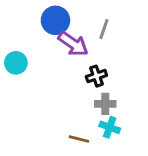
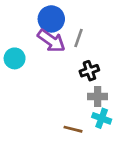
gray line: (104, 29) -> (78, 38), moved
purple arrow: (73, 44) -> (51, 41), moved

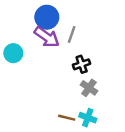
gray cross: (98, 96) -> (89, 88), turned 35
cyan cross: (102, 118) -> (88, 118), moved

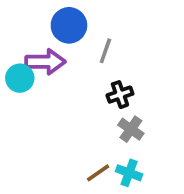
purple arrow: (47, 37) -> (45, 62), moved, turned -35
brown line: (67, 118) -> (98, 173), turned -49

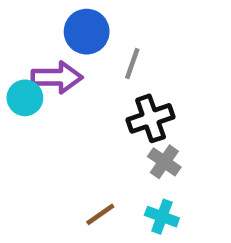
black cross: (120, 95) -> (151, 118), size x1.4
brown line: (98, 173) -> (100, 214), moved

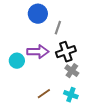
purple arrow: (57, 77) -> (38, 52), moved
cyan circle: (25, 98) -> (17, 61), moved

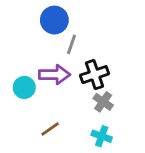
gray line: (58, 28) -> (72, 44), moved
brown line: (44, 94) -> (50, 129), moved

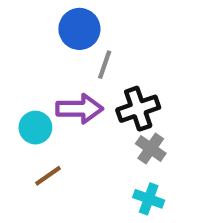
brown line: (50, 129) -> (48, 176), moved

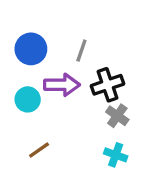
blue circle: (79, 29) -> (31, 49), moved
brown line: (48, 176) -> (39, 150), moved

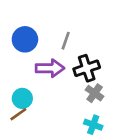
cyan circle: (28, 99) -> (22, 98), moved
brown line: (39, 150) -> (18, 114), moved

